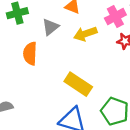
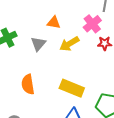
orange semicircle: (30, 53) -> (28, 84), moved

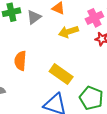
gray triangle: (38, 44) -> (34, 17), moved

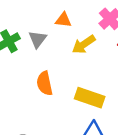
orange semicircle: (20, 61) -> (45, 83), moved

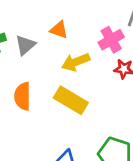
yellow rectangle: (90, 98) -> (71, 100), moved

